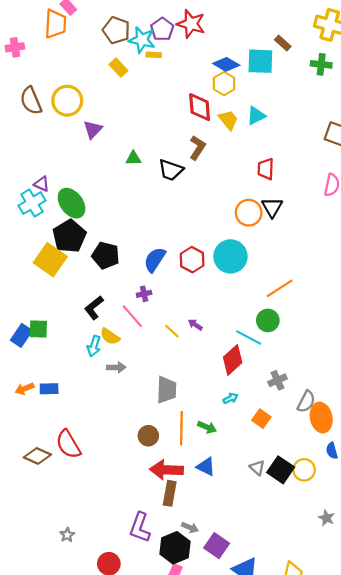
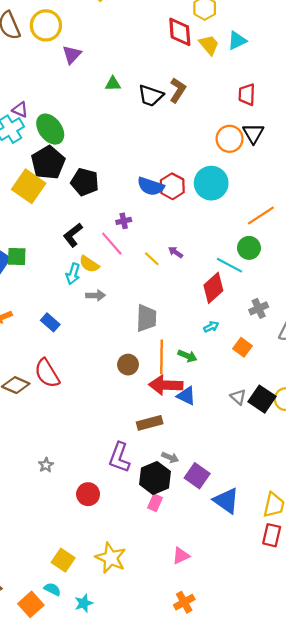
brown L-shape: (197, 148) -> (178, 90), moved
blue semicircle: (155, 260) -> (151, 186), moved, turned -105
blue rectangle: (49, 389) -> (50, 322), moved, turned 42
red arrow: (166, 470) -> (166, 385), moved
brown rectangle: (170, 493) -> (150, 423), turned 65

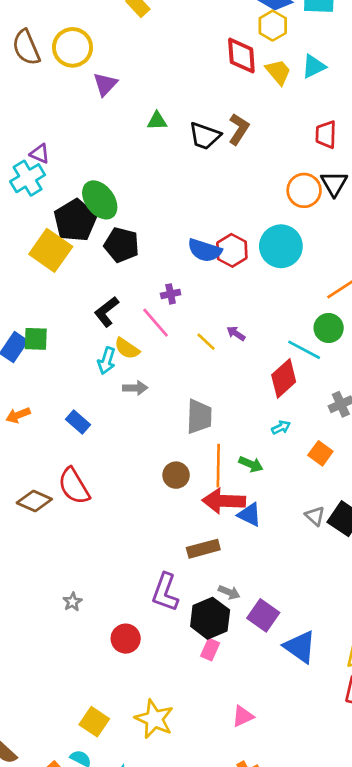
green ellipse: (50, 129) -> (100, 200), moved

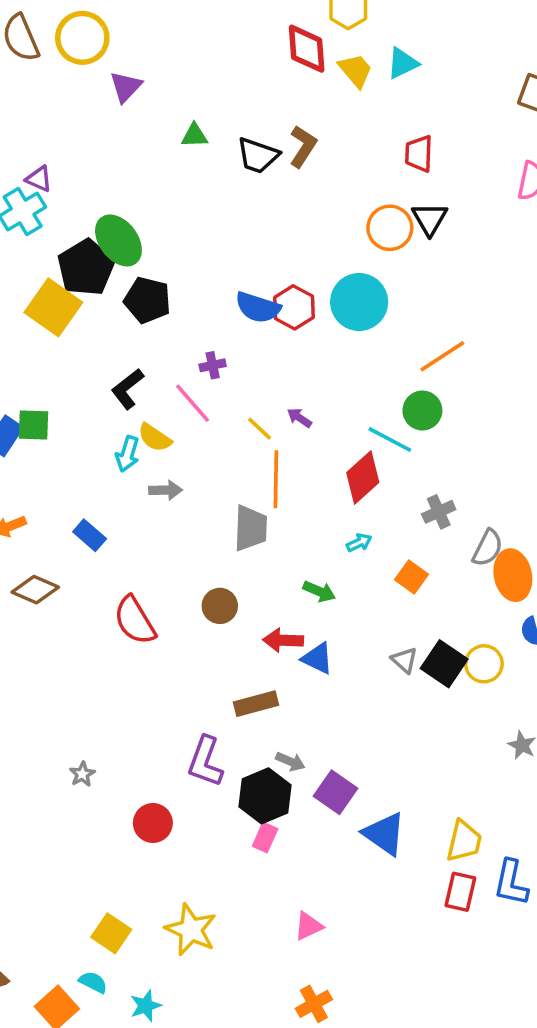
orange line: (218, 466) -> (276, 479), moved
red semicircle: (74, 486) -> (135, 620), moved
brown diamond: (34, 501) -> (35, 590), moved
red arrow: (224, 501) -> (283, 640), size x0.7

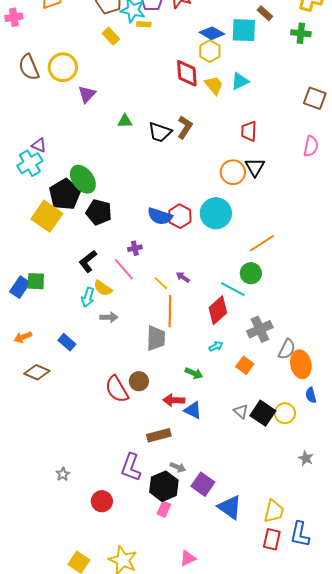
gray cross: (439, 512) -> (260, 329), size x1.4
red semicircle: (135, 620) -> (117, 389), moved

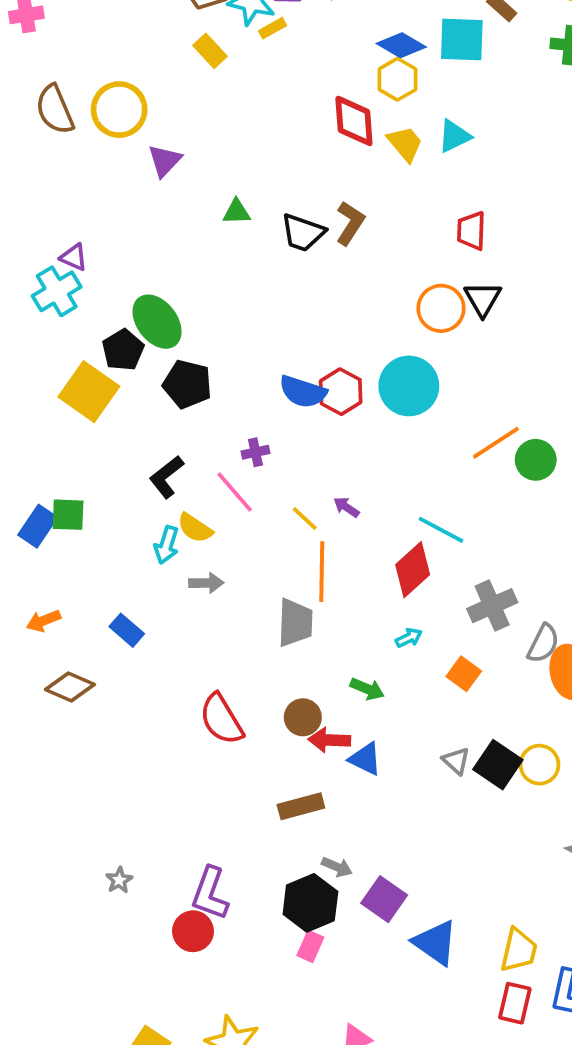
yellow rectangle: (144, 24) -> (273, 28), turned -32
black pentagon: (65, 194) -> (123, 350), size x0.7
green circle: (251, 273) -> (536, 460), moved
brown circle: (139, 381) -> (303, 717), moved
purple L-shape: (131, 467) -> (210, 893), moved

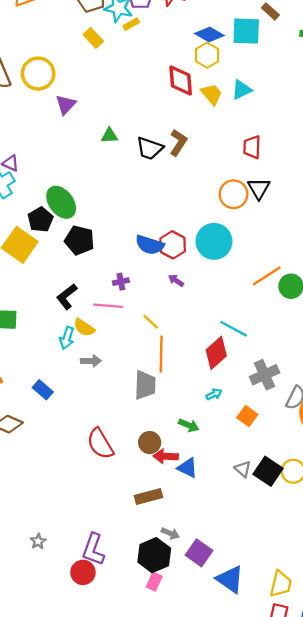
pink line: (235, 492) -> (108, 306), turned -44
purple arrow: (346, 507) -> (176, 280), moved

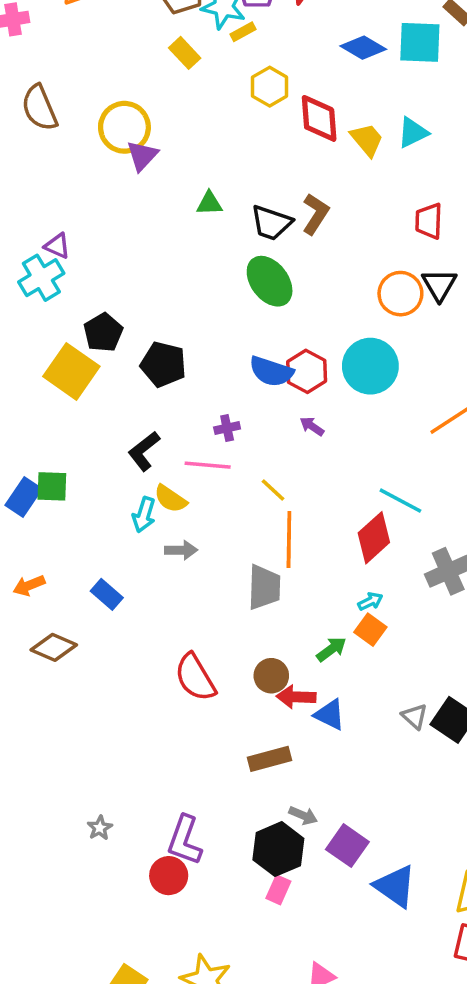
yellow hexagon: (207, 55) -> (270, 87), moved
yellow circle: (38, 74) -> (124, 127), moved
green ellipse: (61, 202) -> (270, 281), moved
orange square: (247, 416) -> (370, 630), moved
green arrow: (189, 425) -> (331, 649), turned -60

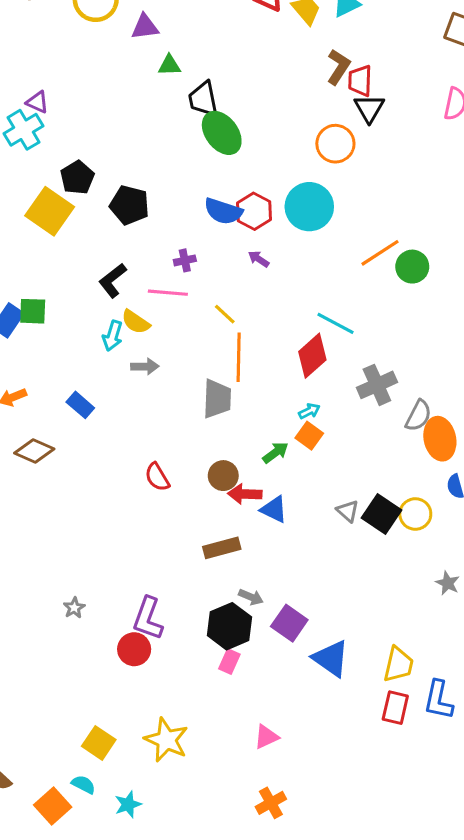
purple triangle: (142, 156) -> (145, 27), moved, turned 40
brown L-shape: (316, 214) -> (338, 67), moved
black trapezoid: (271, 223) -> (203, 99), moved, turned 60
black triangle: (439, 285) -> (369, 108), moved
red semicircle: (195, 677) -> (157, 477), size x0.7

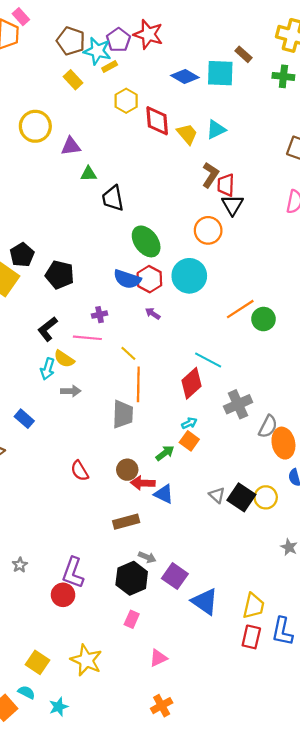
green ellipse: (222, 133) -> (146, 241), moved
pink rectangle: (229, 662) -> (132, 619), moved

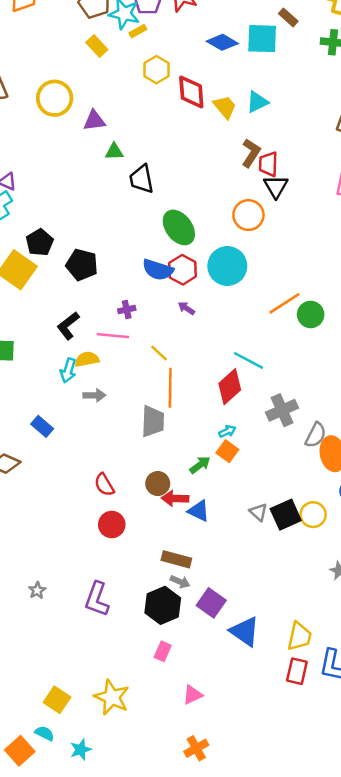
yellow semicircle: (64, 359) -> (87, 359), turned 135
black square: (241, 497) -> (286, 515), turned 32
brown rectangle: (126, 522) -> (176, 559), moved, turned 30
red circle: (63, 595) -> (112, 525), moved

